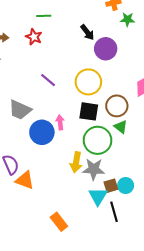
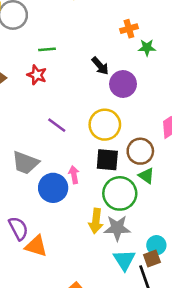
brown square: (111, 186) -> (152, 258), moved

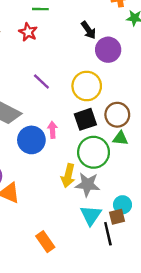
black square: (107, 160) -> (85, 119), turned -30
green triangle: (146, 176) -> (120, 138), turned -35

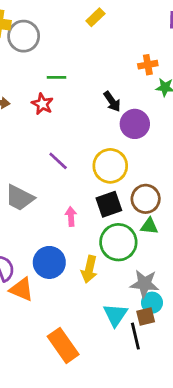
blue circle: (31, 140) -> (49, 262), moved
gray star: (87, 184) -> (144, 284), moved
orange rectangle: (45, 242) -> (63, 345), size x1.4

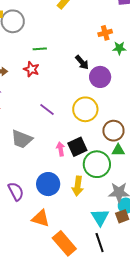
black square: (109, 204) -> (77, 147), moved
orange triangle: (21, 289) -> (41, 218), moved
black line: (135, 336) -> (100, 243), moved

